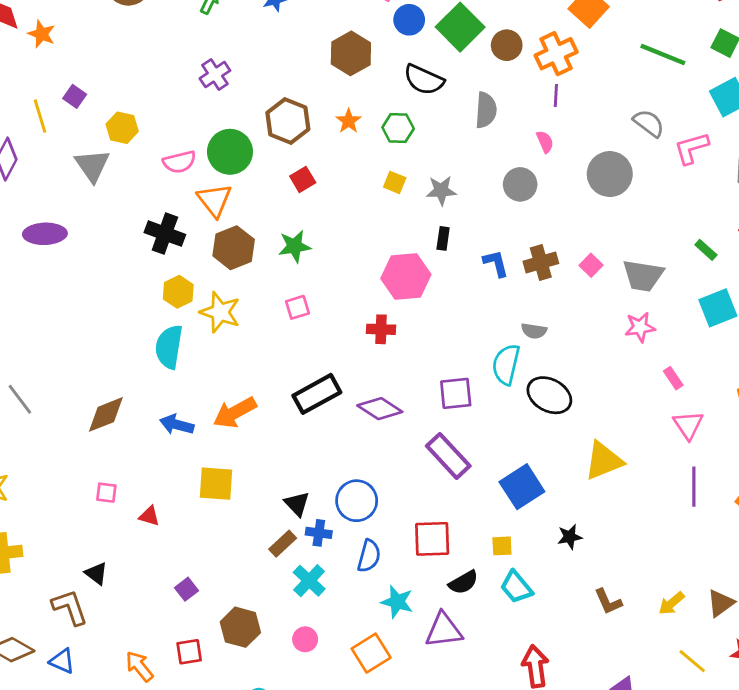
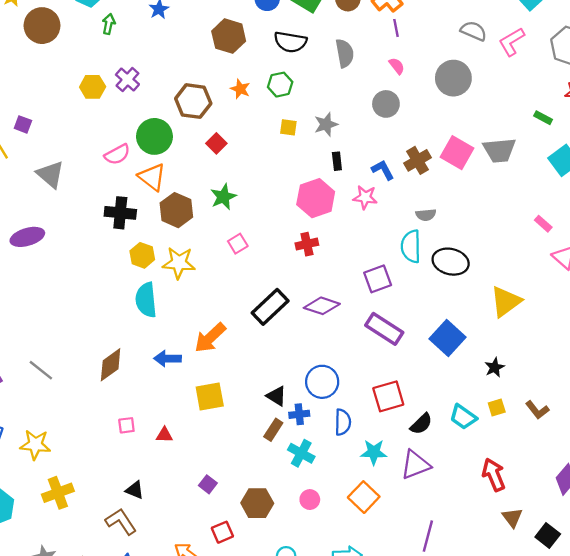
yellow hexagon: (122, 128) -> (93, 87), moved
pink square: (591, 265) -> (457, 153), size x1.8
pink star: (640, 327) -> (365, 197), moved, turned 30
yellow square: (502, 546) -> (497, 407), moved

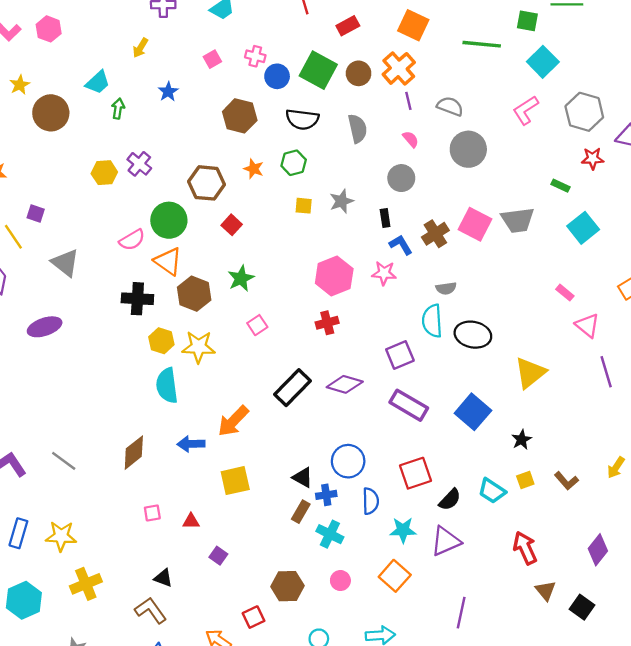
gray semicircle: (474, 31) -> (450, 106), moved
black rectangle: (337, 161) -> (385, 218), moved
purple square: (208, 484) -> (218, 556), moved

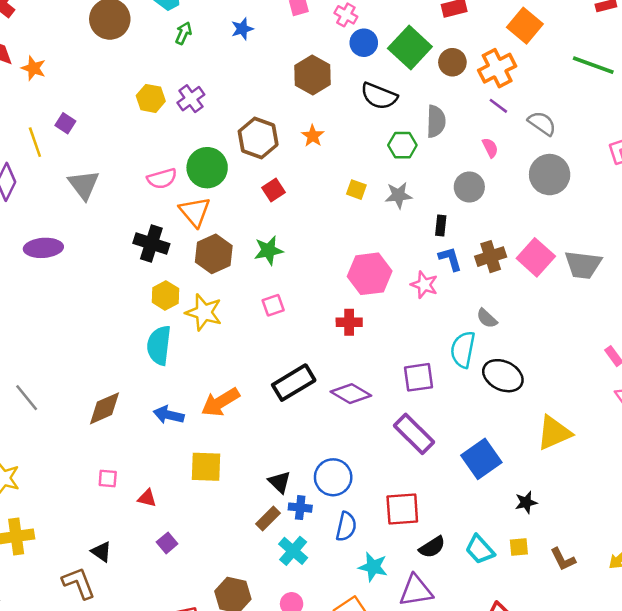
purple line: (408, 101) -> (498, 106), turned -54
green hexagon: (294, 163) -> (402, 145), moved
gray semicircle: (446, 288) -> (487, 318), turned 36

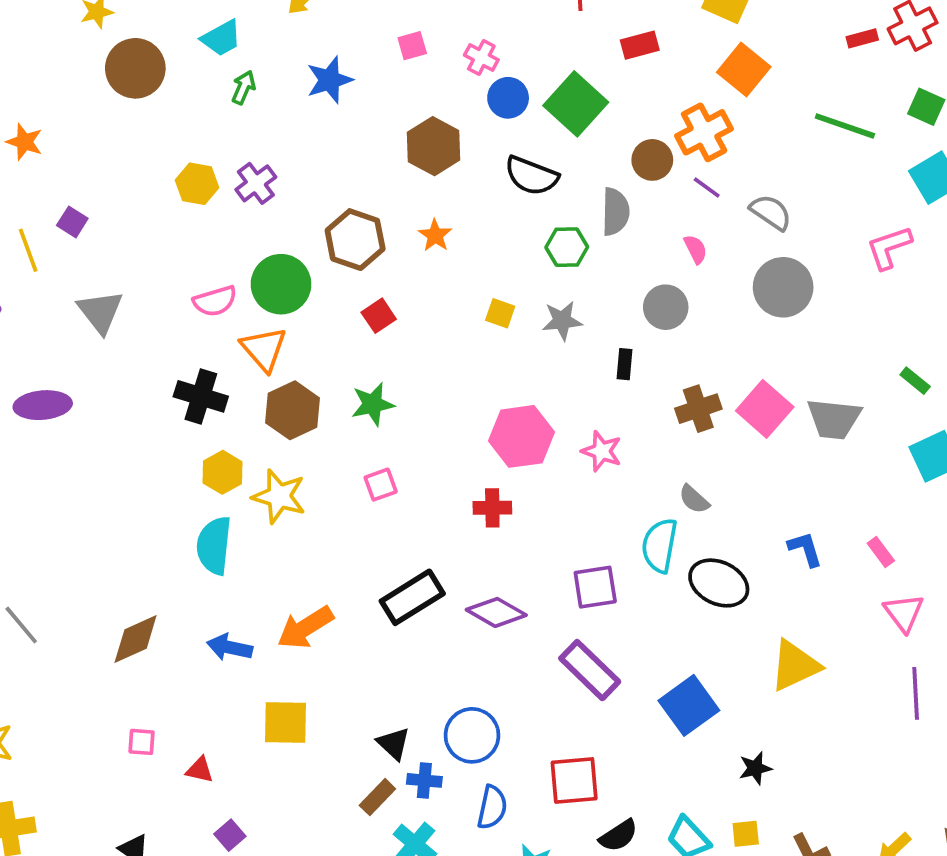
blue star: (242, 29) -> (330, 80), size x1.4
brown circle: (452, 62) -> (652, 160), moved
blue L-shape: (450, 259) -> (805, 549), moved

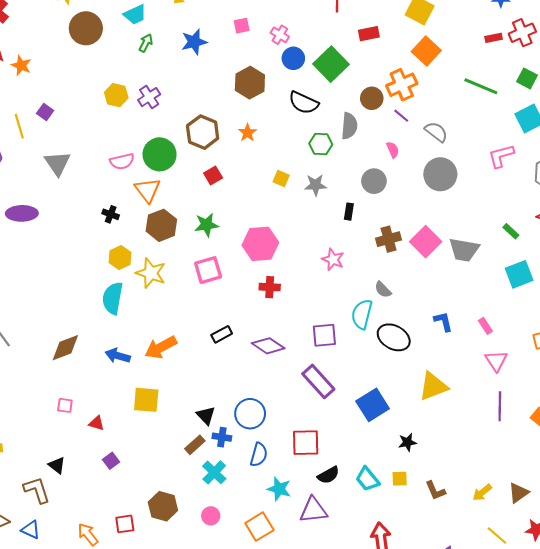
black cross: (201, 396) -> (111, 214), size x0.6
pink hexagon: (521, 436) -> (260, 244), moved
pink square: (381, 485) -> (208, 270), size x1.5
black rectangle: (412, 597) -> (222, 334), size x0.6

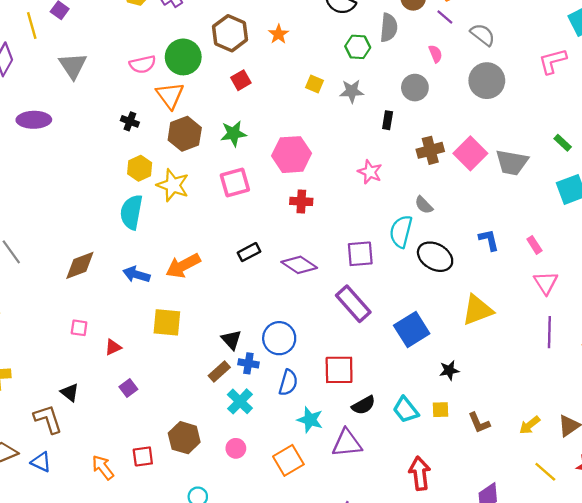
red triangle: (97, 423) -> (113, 347), turned -42

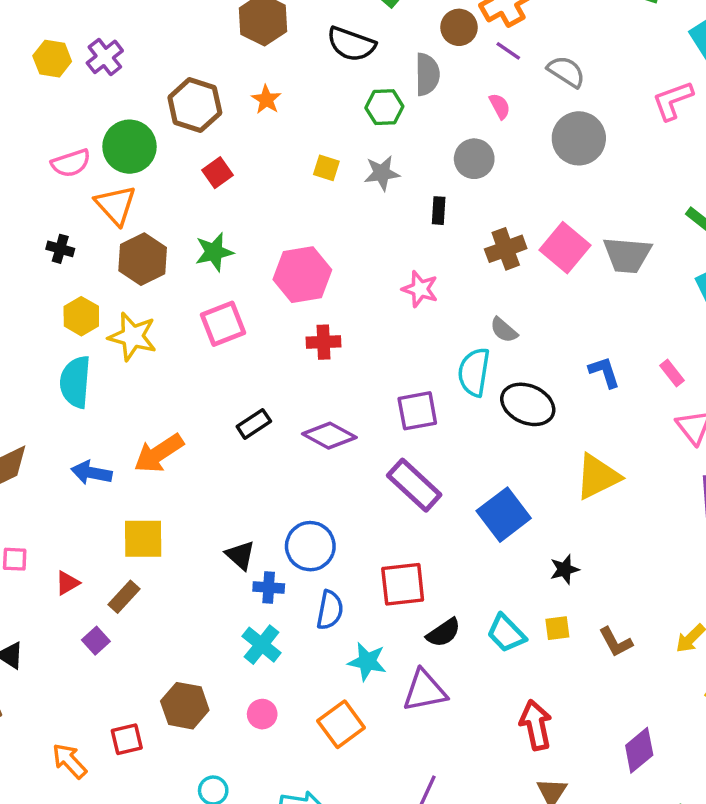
brown rectangle: (219, 371) -> (124, 597), moved

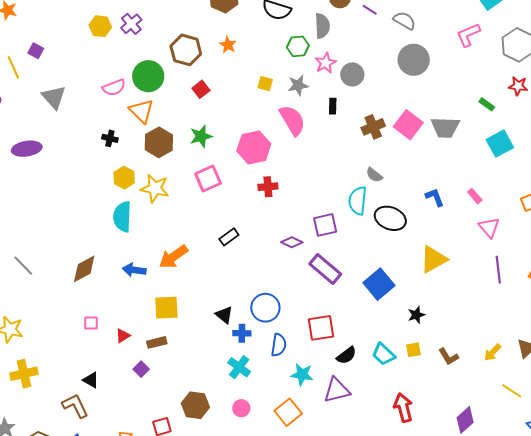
pink semicircle: (500, 106) -> (292, 120), moved, size x2.0
pink star: (420, 289) -> (326, 63), moved, turned 30
purple diamond: (329, 436) -> (292, 242), moved, size x0.7
brown rectangle: (124, 597) -> (157, 342), turned 36

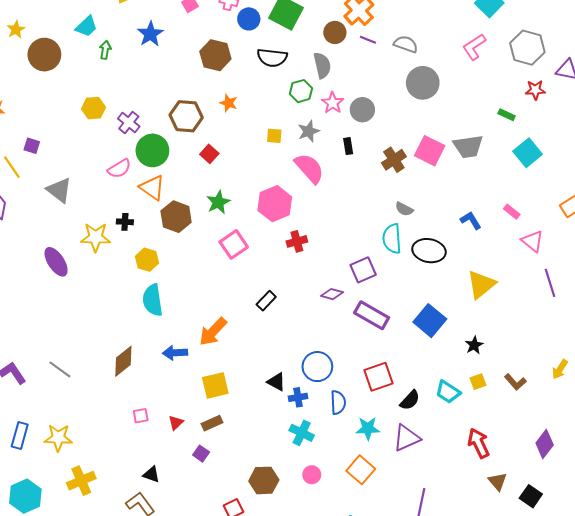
purple cross: (131, 24) -> (129, 122), moved
purple ellipse: (27, 149) -> (56, 262), moved, turned 76
yellow star: (155, 188) -> (96, 237), moved

